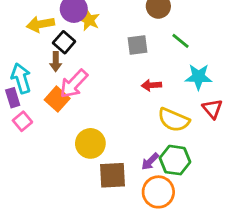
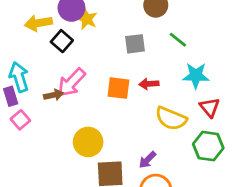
brown arrow: (56, 62) -> (54, 95), moved, turned -102
orange square: (57, 99) -> (118, 88), moved, turned -35
green hexagon: (175, 160) -> (208, 146), moved

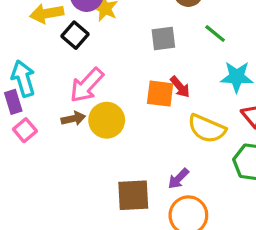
red arrow: (149, 84) -> (180, 87), turned -126
orange square: (118, 88) -> (160, 94), moved
brown arrow: (54, 95) -> (73, 119), moved
yellow circle: (88, 142) -> (107, 120), moved

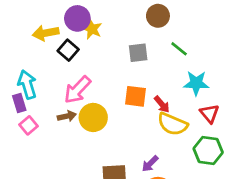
red arrow: (180, 87) -> (162, 104), moved

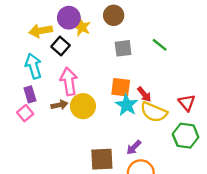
brown circle: (158, 16) -> (114, 15), moved
cyan star: (196, 83) -> (127, 105), moved, turned 30
cyan arrow: (27, 84) -> (33, 66), moved
pink arrow: (77, 90) -> (69, 81), turned 128
purple rectangle: (19, 103) -> (30, 94), moved

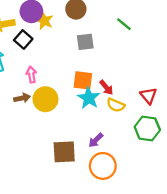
green line: (160, 45) -> (124, 24), moved
pink arrow: (69, 81) -> (31, 75), size x0.6
yellow semicircle: (154, 112) -> (116, 105), size x0.7

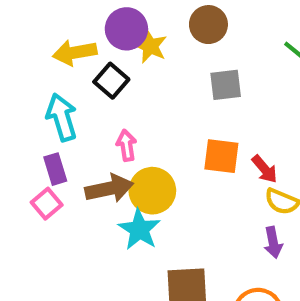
brown arrow: (22, 98) -> (109, 188), size x1.5
cyan star: (89, 98) -> (139, 229), moved
purple arrow: (96, 140) -> (273, 242), moved, turned -56

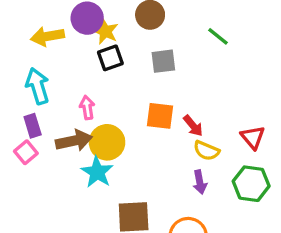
black square: (111, 81) -> (110, 58), moved, turned 30

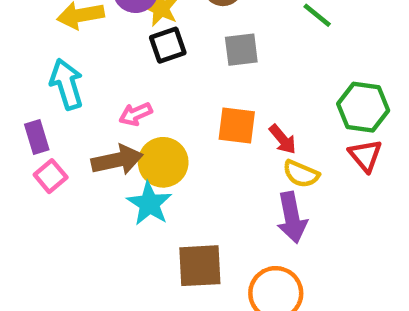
pink arrow: (87, 108) -> (136, 114), turned -105
purple rectangle: (33, 126) -> (37, 137), moved
purple arrow: (200, 182) -> (292, 217), size x1.5
green hexagon: (251, 184) -> (363, 107), moved

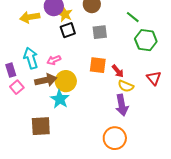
cyan arrow: (67, 84) -> (31, 58), moved
green hexagon: (363, 107) -> (146, 40), moved
brown square: (200, 266) -> (41, 126), moved

